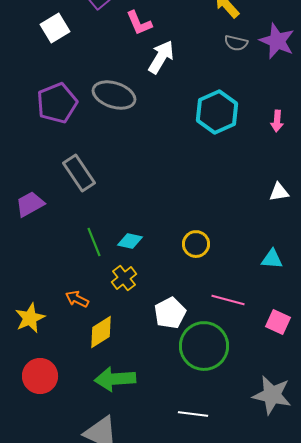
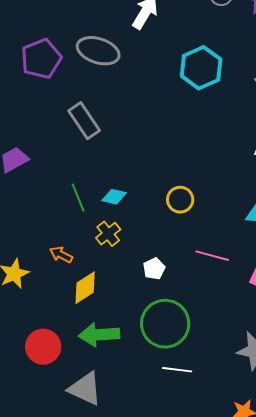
gray rectangle: (79, 173) -> (84, 121), moved
white pentagon: (170, 313) -> (154, 269), size x0.7
green circle: (204, 346) -> (165, 324), moved
red circle: (40, 376) -> (43, 347), moved

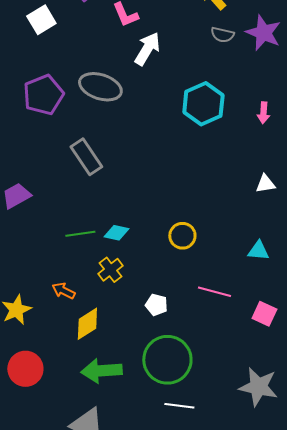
green line: (78, 198) -> (80, 234), turned -76
white pentagon: (154, 269) -> (156, 305), turned -30
red circle: (43, 347) -> (25, 369), moved

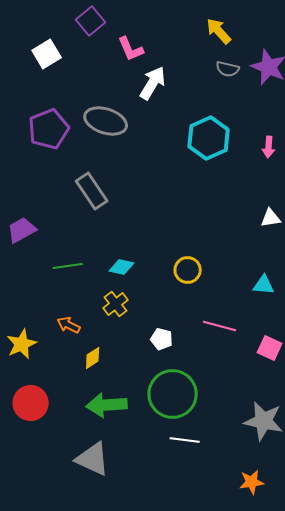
green line: (80, 234) -> (68, 266), moved
yellow diamond: (87, 324) -> (93, 358), size x0.7

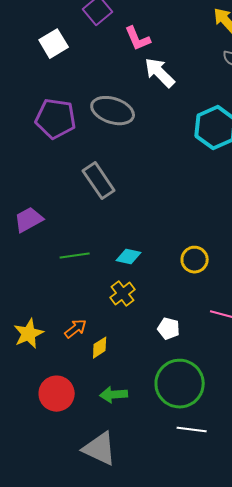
white arrow: (153, 83) -> (160, 73), turned -76
purple pentagon: (49, 129) -> (56, 119), turned 30
orange arrow: (69, 325) -> (76, 329), moved, turned 115
red circle: (31, 403) -> (57, 394), moved
green arrow: (107, 405) -> (114, 395), size x0.7

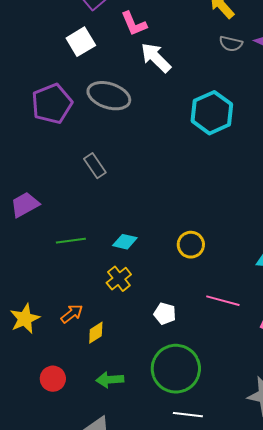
white square: (54, 44) -> (81, 42), moved
purple pentagon: (56, 119) -> (52, 104), turned -30
gray rectangle: (99, 181) -> (95, 166), size x0.7
red circle: (57, 394) -> (53, 379), size x0.7

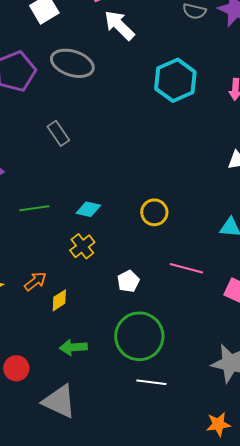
white pentagon: (165, 314) -> (128, 281), turned 30
red circle: (53, 379) -> (16, 368), moved

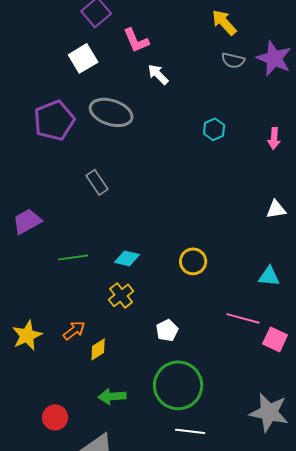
white arrow: (119, 25) -> (158, 74), size x0.7
cyan hexagon: (175, 80) -> (214, 129), size x0.5
pink line: (186, 268) -> (243, 318), moved

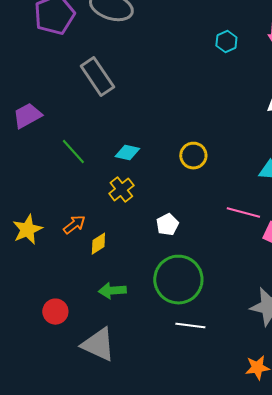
cyan hexagon: (214, 129) -> (226, 42), moved
gray rectangle: (97, 182) -> (97, 77), size x1.5
green line: (73, 257) -> (73, 152), turned 56

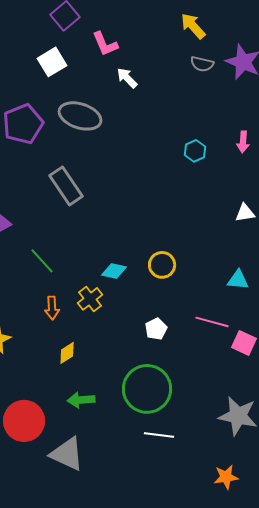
cyan diamond: (127, 153) -> (114, 271), moved
orange arrow: (74, 225) -> (52, 308), moved, turned 125
white pentagon: (167, 225) -> (156, 329), moved
red circle: (55, 312) -> (24, 421), size x1.6

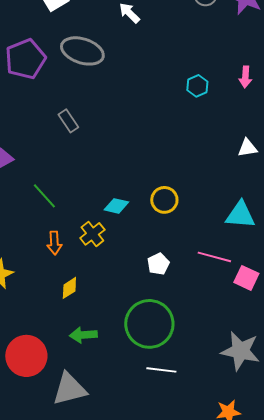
gray rectangle: (66, 186) -> (68, 121), size x0.6
cyan triangle: (238, 280) -> (240, 215), size x1.4
gray triangle: (67, 454) -> (69, 389), turned -39

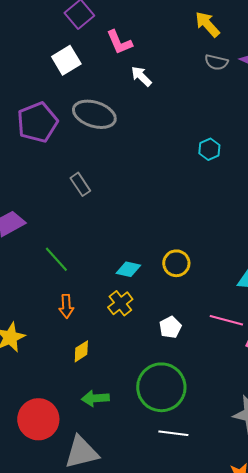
yellow cross: (92, 234) -> (120, 303), moved

